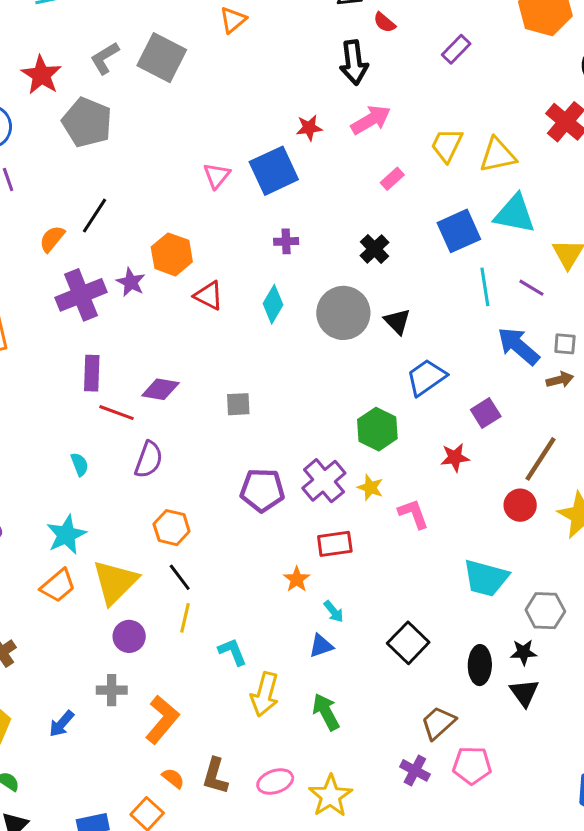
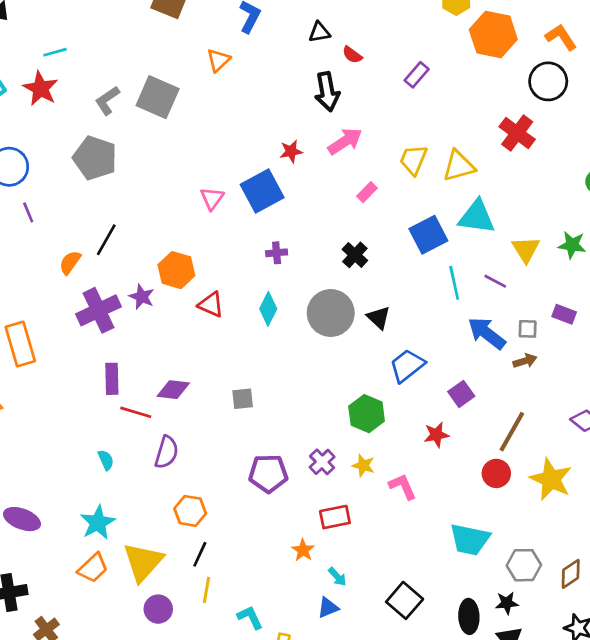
red star: (41, 75) -> (40, 89), moved
purple cross: (324, 481) -> (322, 462), size x0.7
black line: (180, 577) -> (200, 554), turned 65

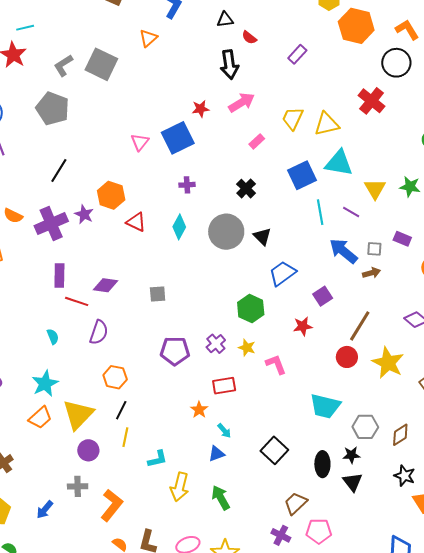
orange semicircle: (70, 262) -> (13, 216), moved, turned -102
cyan L-shape: (250, 617) -> (157, 459), turned 100

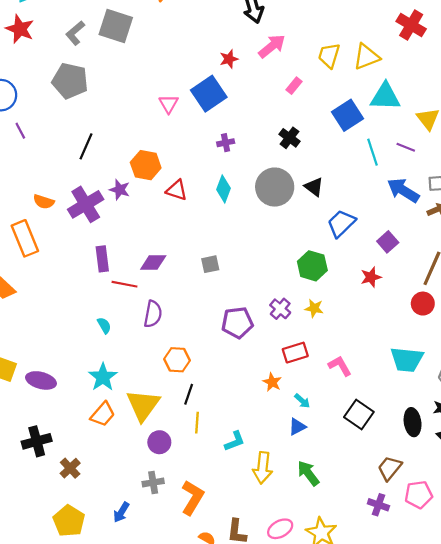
pink L-shape: (276, 364) -> (340, 366), moved

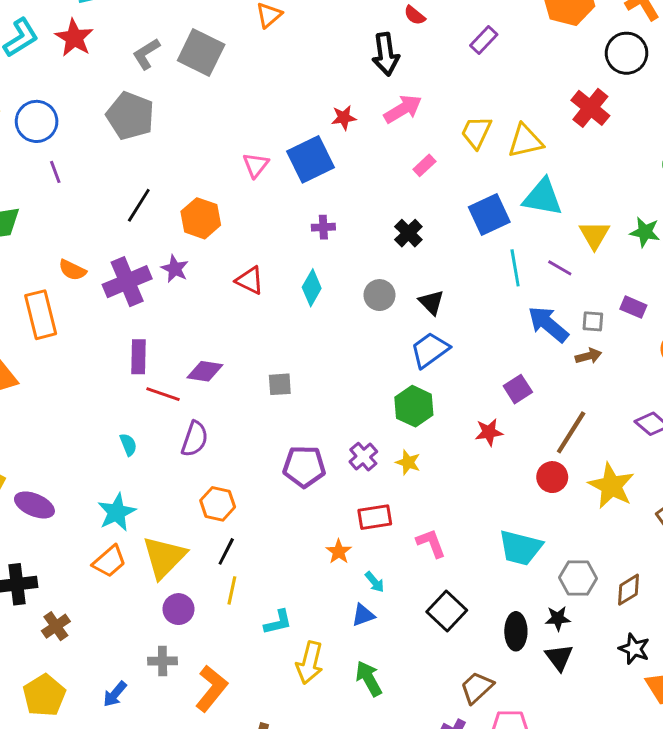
orange hexagon: (146, 165) -> (201, 218), moved
gray circle: (275, 187) -> (379, 295), size x0.6
blue trapezoid: (341, 223) -> (430, 350), moved

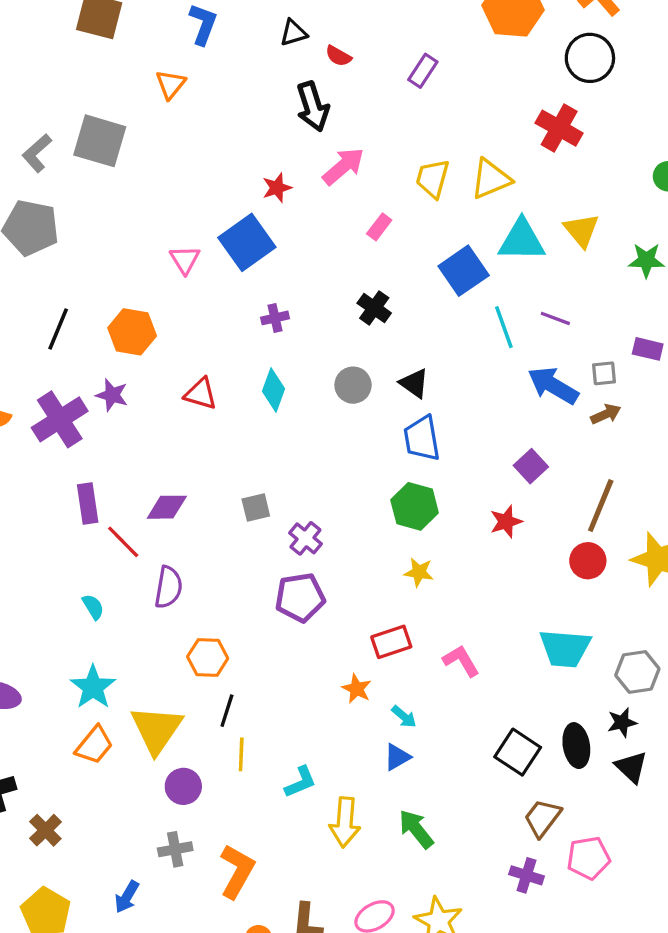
yellow triangle: (594, 235) -> (581, 230), moved
blue trapezoid: (430, 350) -> (422, 438), turned -54
red line: (163, 394) -> (123, 542), turned 36
purple cross: (363, 457) -> (305, 538), moved
black square: (447, 611) -> (518, 752), moved

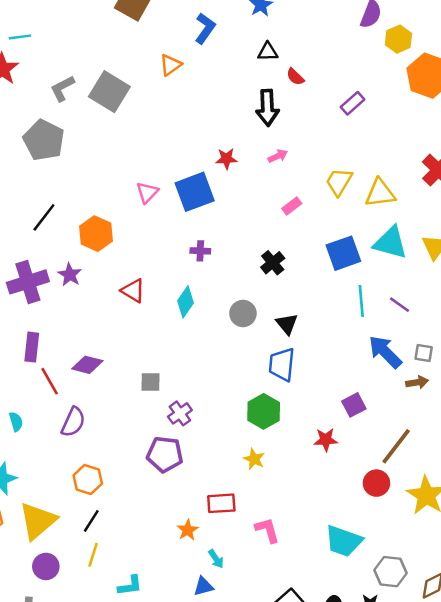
pink arrow: (343, 166) -> (278, 156), size x0.6

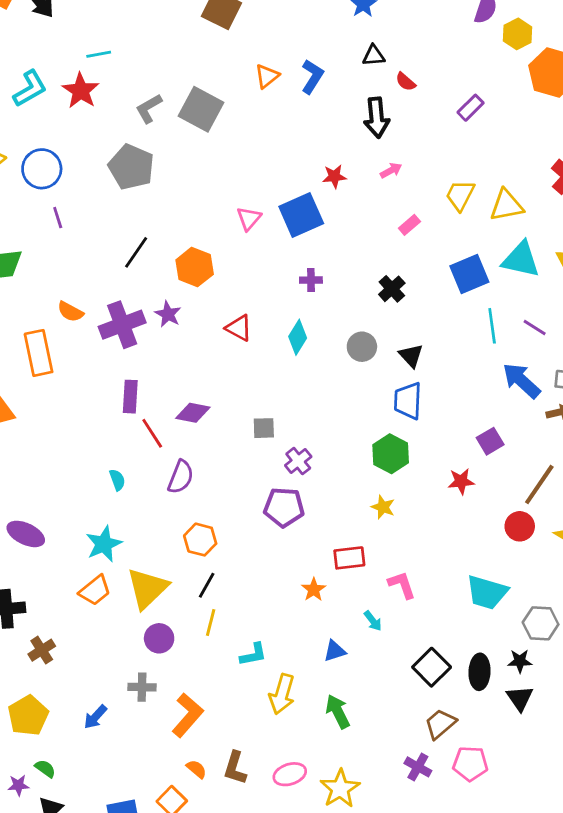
blue L-shape: (205, 28) -> (312, 77), moved
cyan arrow: (216, 559) -> (373, 621), moved

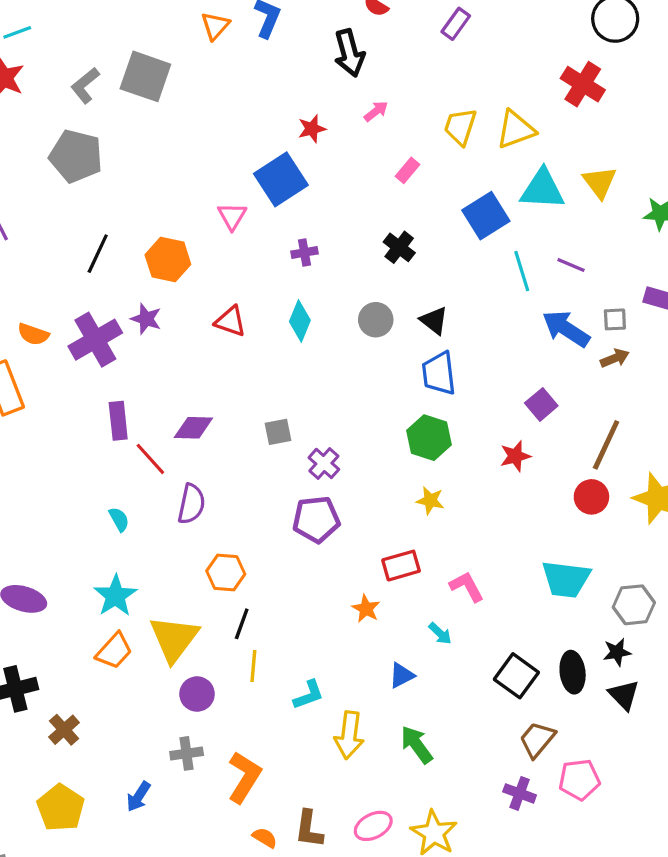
pink triangle: (249, 218) -> (232, 216), moved

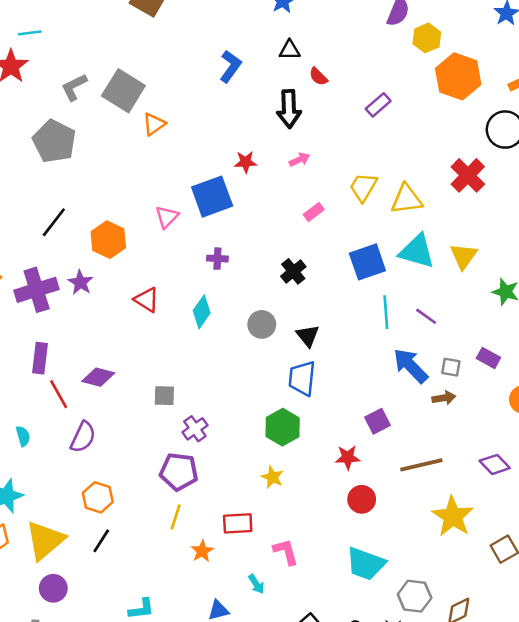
orange triangle: (215, 26) -> (154, 124), moved
brown line: (606, 445) -> (421, 465), turned 39
red circle: (591, 497) -> (362, 499), moved
yellow line: (253, 666) -> (176, 517), moved

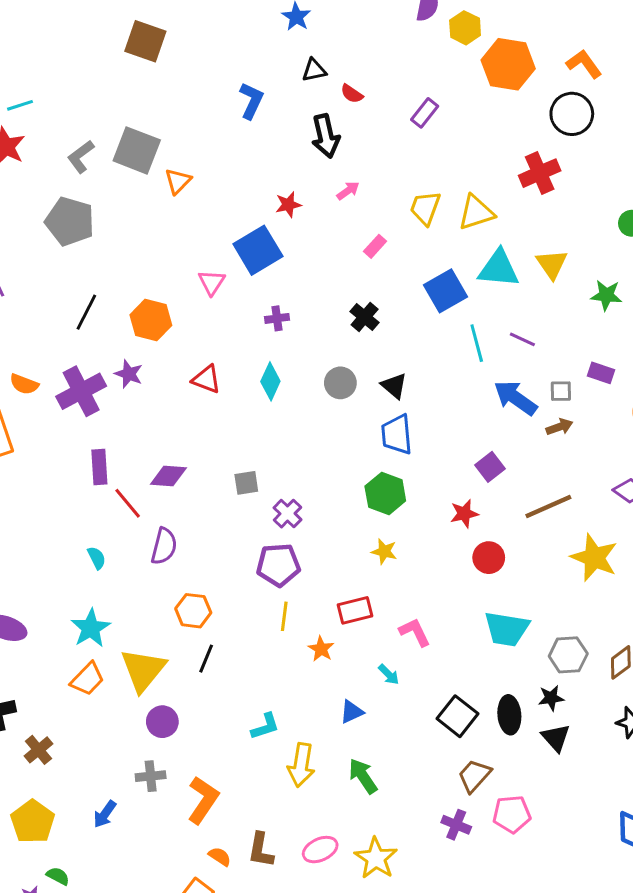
red cross: (468, 175) -> (540, 173), turned 32

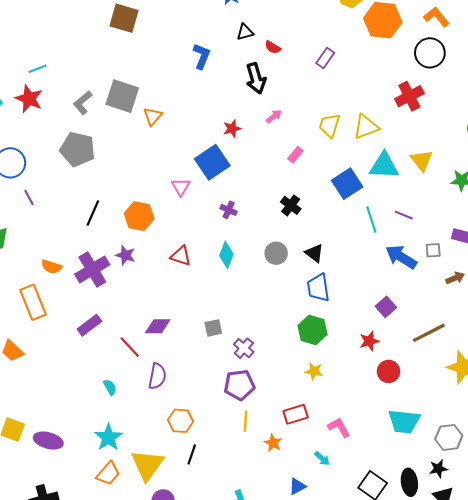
purple cross: (277, 318) -> (229, 210), turned 35
brown arrow: (559, 427) -> (455, 278), moved
purple rectangle: (99, 467) -> (89, 325), moved, turned 60

